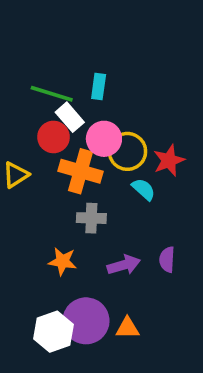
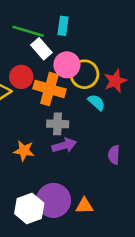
red circle: (54, 137) -> (21, 77), moved
orange star: (63, 261) -> (24, 151), moved
purple arrow: (124, 265) -> (64, 145), moved

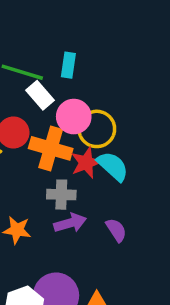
red star: (115, 81) -> (86, 163), moved
cyan semicircle: (96, 102) -> (113, 166), size x1.4
purple semicircle: (114, 155) -> (116, 230), moved, turned 144

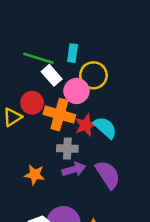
yellow circle: (97, 129) -> (93, 75), moved
purple semicircle: (116, 230) -> (108, 175), size x1.6

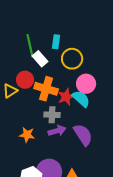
green line: (39, 58) -> (30, 46), turned 60
pink circle: (76, 91) -> (86, 84), moved

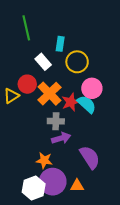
green line: (30, 46) -> (26, 28), moved
orange cross: (46, 89) -> (50, 94), turned 30
orange star: (27, 135) -> (44, 160), moved
purple semicircle: (83, 135) -> (90, 157), moved

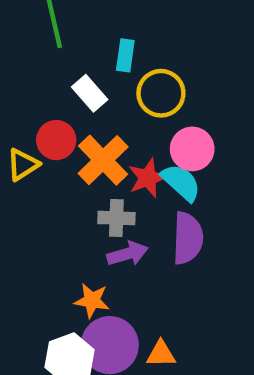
purple semicircle: (90, 157) -> (188, 238), moved, turned 35

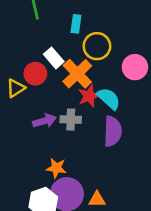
white rectangle: (90, 93) -> (54, 58), moved
pink circle: (192, 149) -> (135, 67), moved
orange cross: (103, 160) -> (77, 74), moved
purple arrow: (128, 254) -> (45, 121), moved

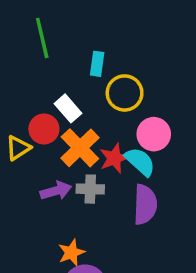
pink circle: (135, 67) -> (154, 134), moved
orange cross: (77, 74) -> (80, 148), moved
orange star: (56, 168) -> (71, 253), turned -30

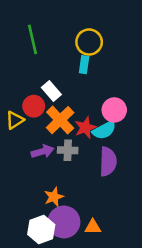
cyan rectangle: (97, 64) -> (84, 65), moved
yellow circle: (125, 93) -> (89, 42), moved
cyan semicircle: (140, 162) -> (104, 130), turned 110

